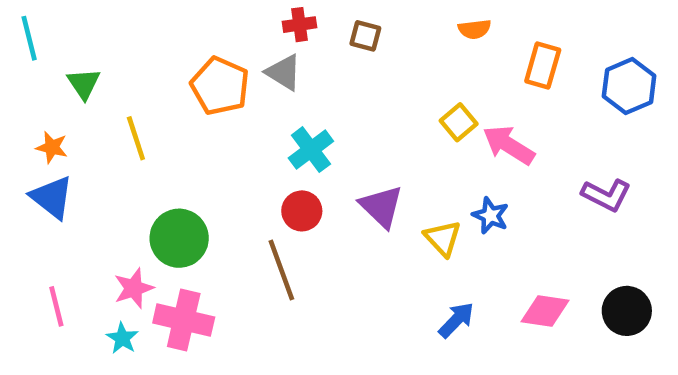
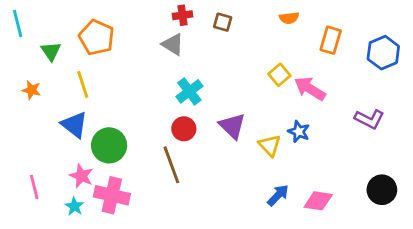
orange pentagon: (220, 86) -> (97, 37), moved
blue triangle: (52, 197) -> (74, 125), moved
pink star: (134, 288) -> (81, 176), turned -30
pink diamond: (545, 311) -> (318, 201), moved

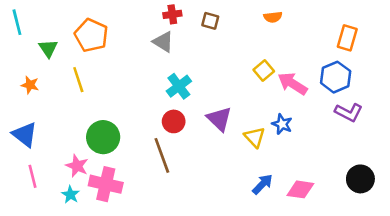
orange rectangle: (331, 40) -> (347, 38), moved
blue hexagon: (383, 53) -> (336, 77), moved
blue triangle: (74, 125) -> (25, 135), moved

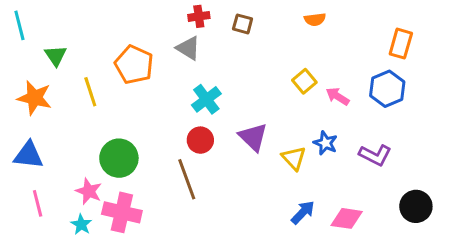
orange pentagon: (91, 35) -> (134, 65), moved
pink arrow: (292, 84) -> (338, 96), size x0.7
orange star: (30, 85) -> (34, 98), size x1.6
purple L-shape: (349, 112) -> (375, 155), moved
blue triangle: (25, 135) -> (28, 155), turned -32

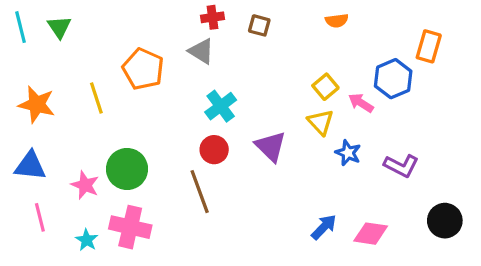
green triangle: (56, 56) -> (59, 27), moved
blue hexagon: (387, 89) -> (393, 79), moved
yellow triangle: (294, 158) -> (321, 122), moved
pink star: (89, 191) -> (85, 185), moved

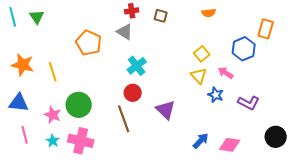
yellow line: (96, 98) -> (53, 72), moved
pink arrow: (361, 103) -> (226, 73), moved
purple triangle: (271, 146) -> (166, 110), moved
cyan star: (87, 240) -> (53, 141), moved

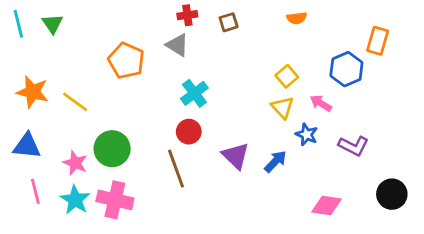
brown square: (161, 16) -> (229, 22), turned -32
yellow line: (53, 72) -> (75, 102), turned -36
cyan star: (53, 141) -> (75, 200), size x1.5
blue arrow: (201, 141) -> (275, 161), moved

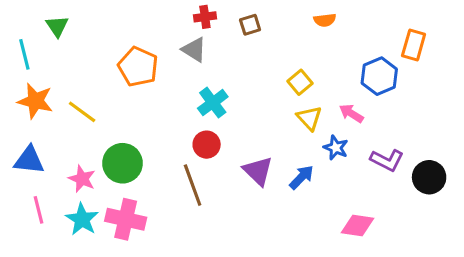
cyan line: (18, 24) -> (24, 54), moved
yellow square: (287, 76) -> (300, 82), moved
black circle: (392, 194) -> (429, 177), moved

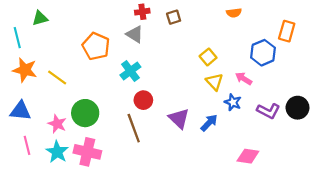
orange semicircle: (325, 20) -> (234, 13), moved
green triangle: (57, 26) -> (40, 18), turned 49
cyan cross: (213, 103) -> (130, 71), moved
black circle: (429, 177) -> (298, 108), moved

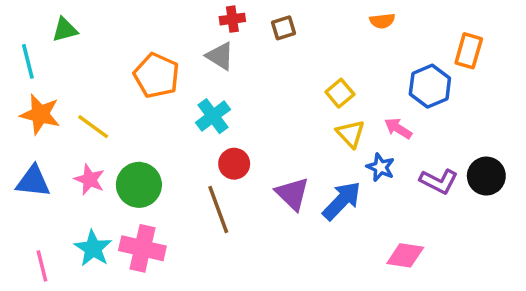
blue arrow: (209, 123) -> (342, 201), size x1.4
pink star: (57, 124) -> (90, 180), moved
pink line: (27, 145) -> (42, 266), moved

